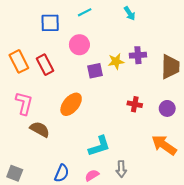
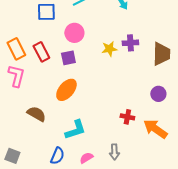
purple square: (95, 71) -> (68, 58), moved
pink L-shape: (24, 103) -> (16, 76), moved
red cross: (135, 104) -> (127, 117), moved
cyan L-shape: (99, 146) -> (75, 130), moved

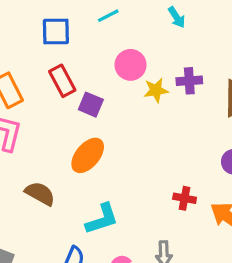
pink circle: (74, 33) -> (131, 65), moved
red rectangle: (41, 52) -> (62, 81), moved
purple square: (68, 58) -> (91, 105), turned 35

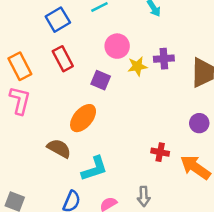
blue square: (56, 32) -> (58, 20), turned -30
purple square: (91, 105) -> (101, 80), moved
brown semicircle: (40, 194) -> (59, 148), moved

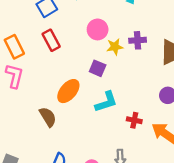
purple square: (101, 80) -> (98, 68), moved
brown semicircle: (59, 148) -> (48, 117), turned 30
cyan L-shape: (94, 169) -> (106, 102), moved

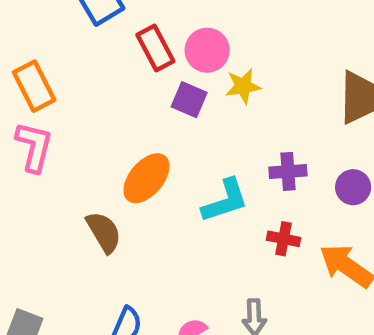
red rectangle: (51, 40) -> (155, 48), moved
purple cross: (138, 40) -> (288, 171), moved
purple square: (98, 68) -> (189, 100), moved

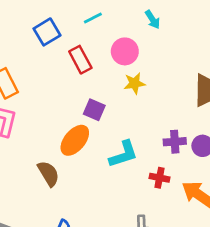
pink circle: (207, 50) -> (125, 51), moved
purple square: (189, 100) -> (94, 110), moved
purple cross: (288, 171) -> (175, 142), moved

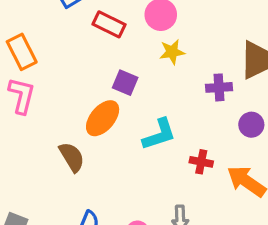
red rectangle: (80, 60) -> (109, 24), turned -36
purple cross: (175, 142) -> (219, 87), moved

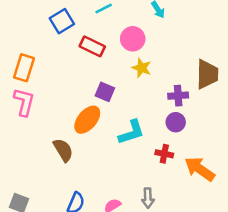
orange rectangle: (22, 52) -> (24, 68), turned 44
yellow star: (172, 52) -> (142, 68), turned 30
purple circle: (251, 125) -> (176, 122), moved

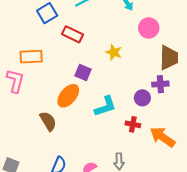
pink circle: (133, 39) -> (149, 28), moved
orange rectangle: (24, 68) -> (31, 57), moved, turned 70
purple cross: (178, 96) -> (160, 84), moved

